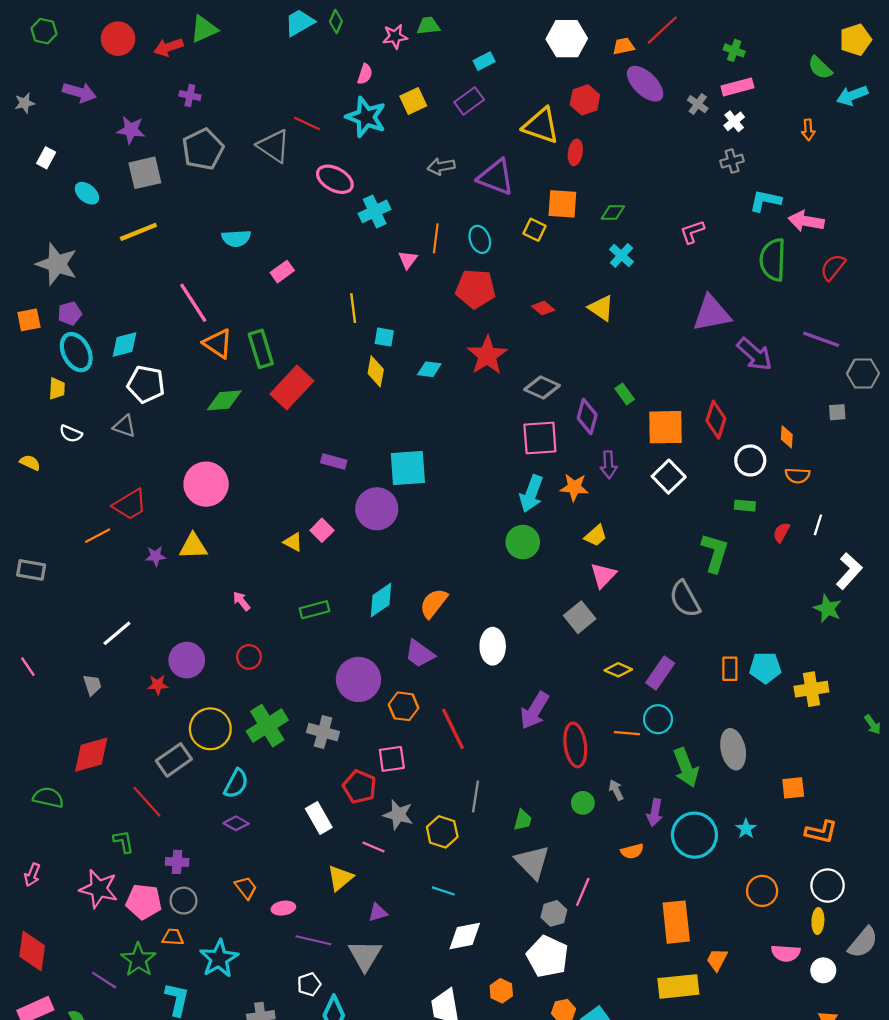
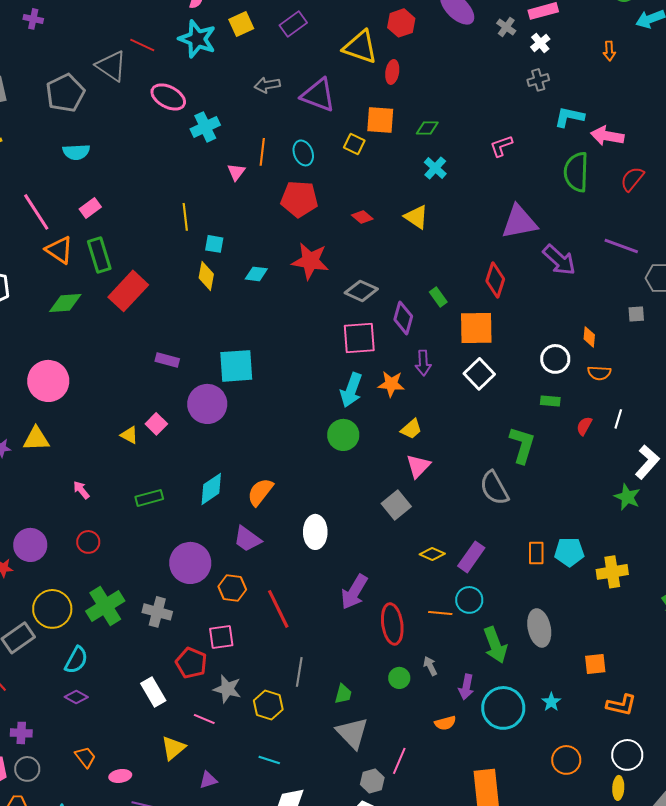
gray pentagon: (203, 149) -> (65, 93), moved
pink rectangle: (282, 272) -> (90, 208), moved
red star: (487, 355) -> (310, 261), turned -30
red diamond: (716, 420) -> (495, 280), moved

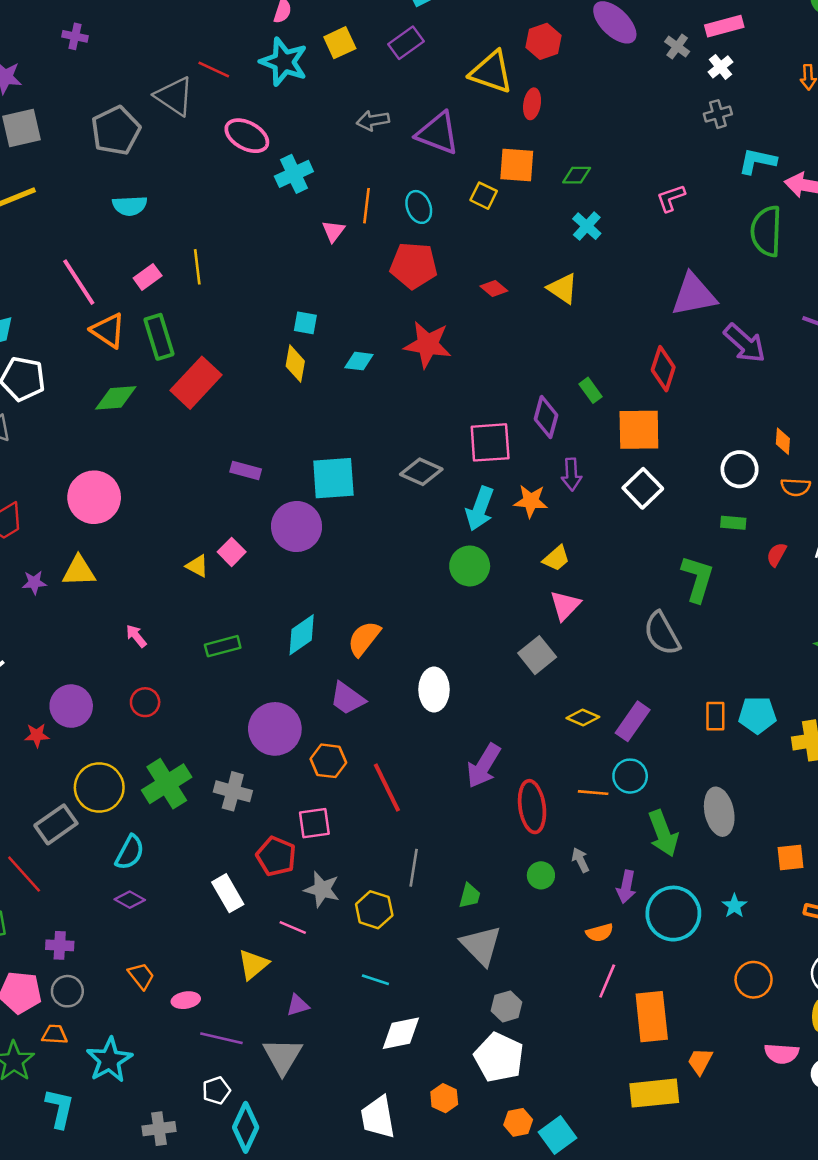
yellow line: (185, 217) -> (197, 267), moved
gray diamond: (361, 291) -> (421, 472), moved
pink line: (399, 761) -> (607, 981), moved

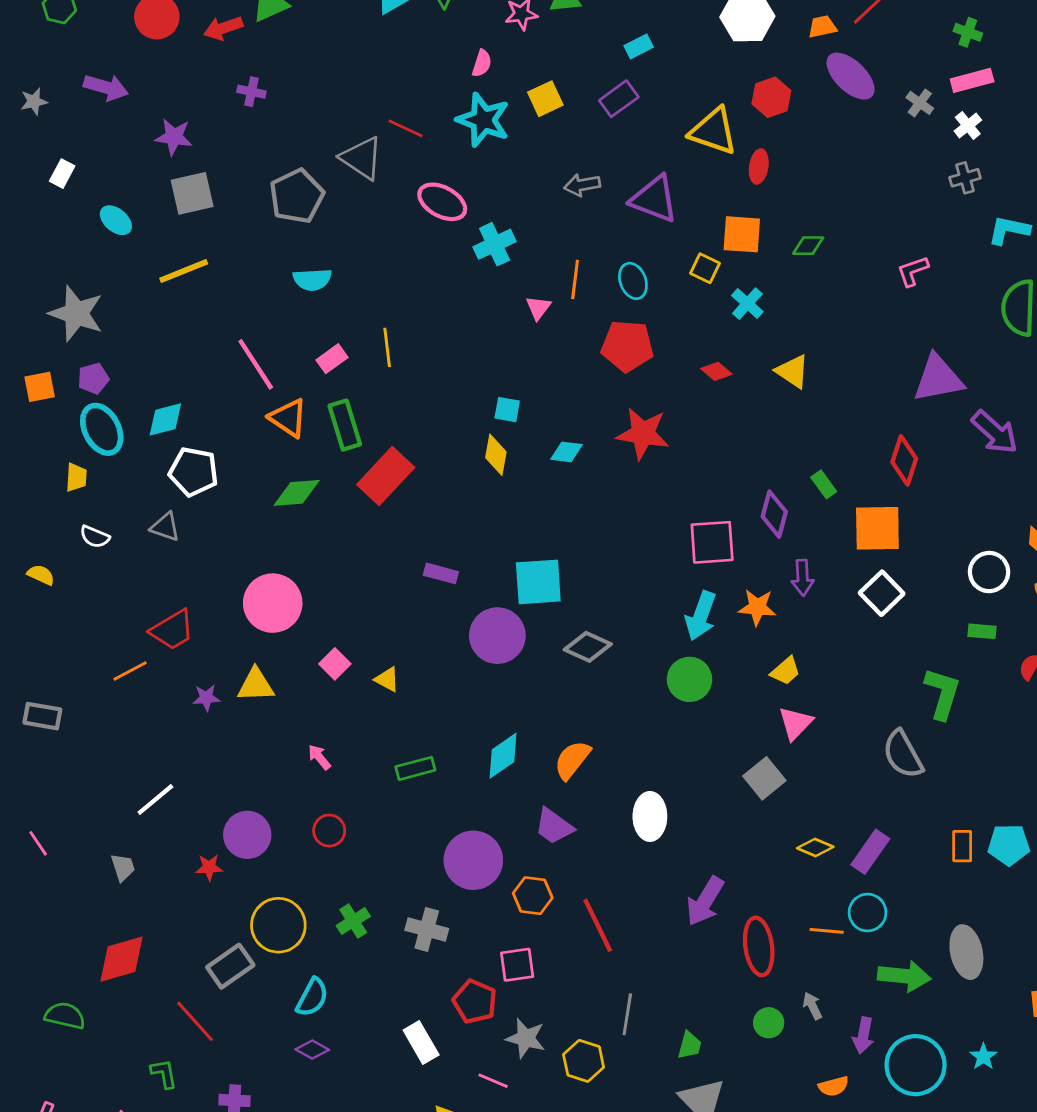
cyan cross: (587, 226) -> (747, 304), moved
gray diamond: (421, 472) -> (588, 647), moved
pink square: (232, 552) -> (335, 664), moved
green cross: (167, 784) -> (353, 921), size x0.6
green arrow: (663, 833) -> (904, 976), turned -63

